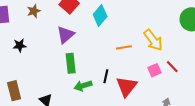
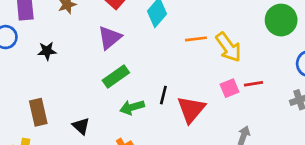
orange line: (124, 47) -> (196, 39), moved
green rectangle: (71, 63) -> (116, 76), turned 60
red line: (172, 67) -> (254, 84), turned -56

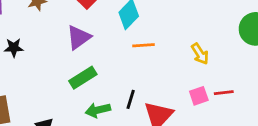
orange line: (196, 39) -> (143, 45), moved
yellow arrow: (228, 47) -> (200, 54), size x0.7

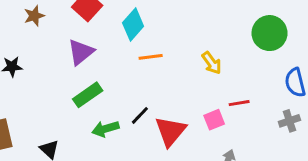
pink square: (199, 96) -> (214, 120), moved
black line: (131, 99) -> (140, 115), turned 30

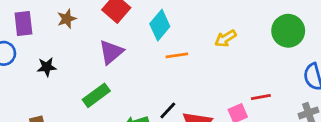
yellow arrow: (212, 63) -> (225, 38), moved, turned 95
green rectangle: (88, 95) -> (96, 95), moved

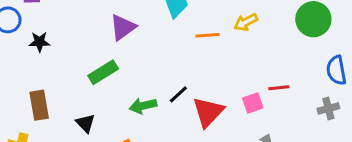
orange line: (177, 55) -> (208, 35), moved
black star: (47, 67) -> (39, 42), moved

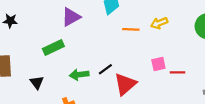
pink square: (253, 103) -> (158, 64), moved

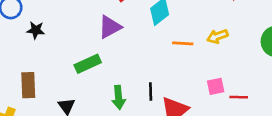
black line: (105, 69) -> (151, 92), turned -56
green arrow: (79, 75) -> (119, 97), turned -90

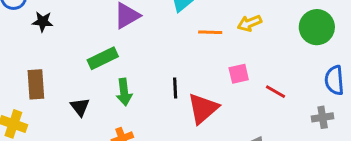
pink square: (216, 86) -> (239, 74), moved
green arrow: (119, 97) -> (124, 92), moved
red line: (239, 97) -> (275, 92), turned 30

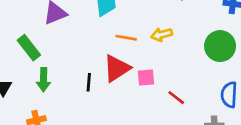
green rectangle: (103, 58) -> (29, 48), turned 70
red triangle: (203, 108) -> (117, 68), moved

